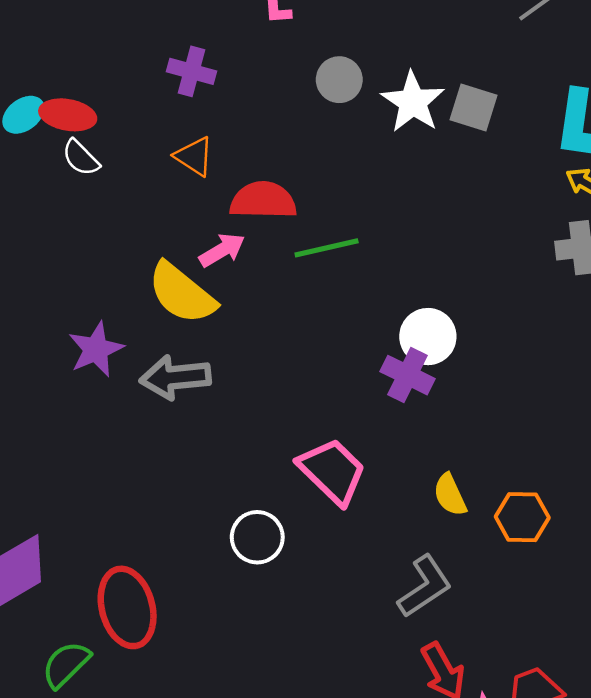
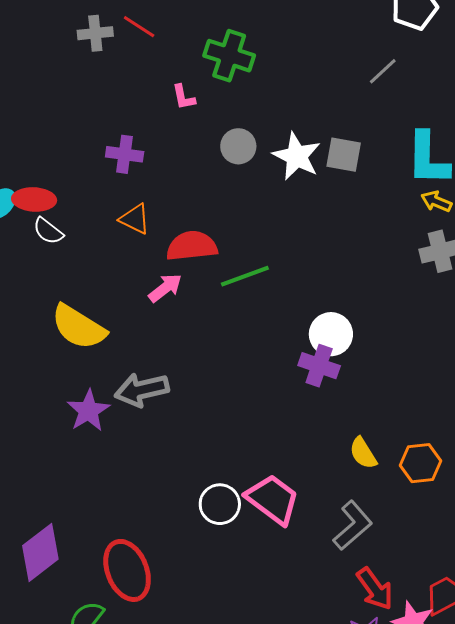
yellow semicircle: (182, 293) -> (79, 327), moved
purple star: (96, 349) -> (88, 411), moved
pink trapezoid: (332, 471) -> (273, 499), moved

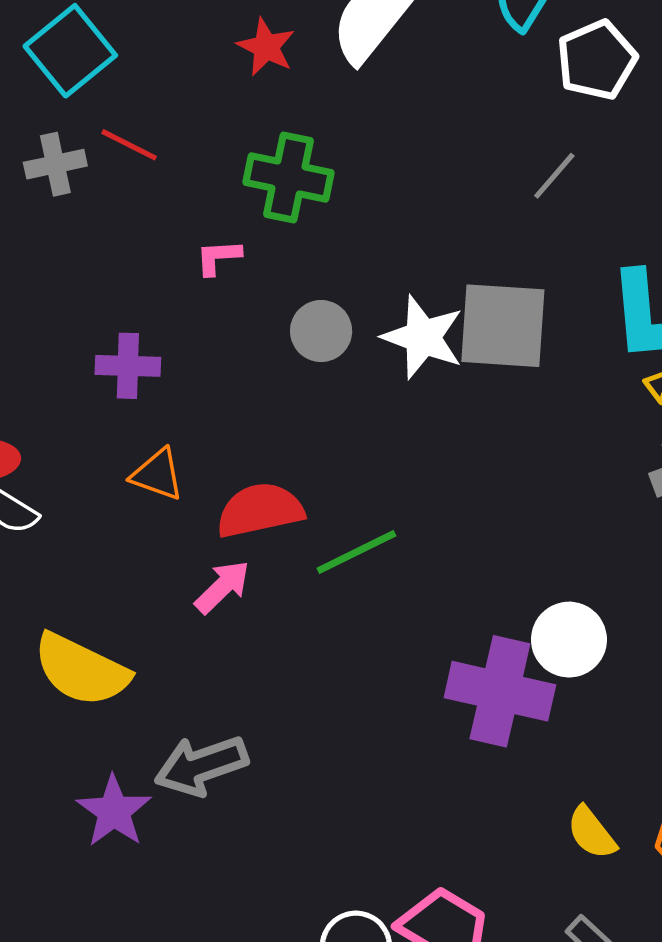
pink L-shape: (184, 97) -> (218, 257), turned 104
gray square: (344, 155) -> (503, 326), size x1.5
white circle: (331, 334) -> (569, 640), moved
purple cross: (319, 366) -> (500, 691), size x1.5

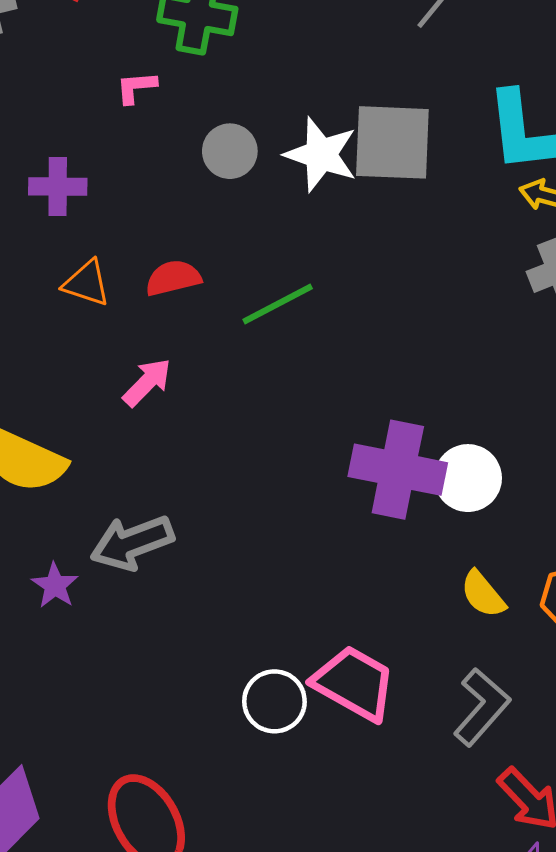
red semicircle: (260, 510) -> (173, 278), moved, size x0.7
green line: (356, 552) -> (278, 304), moved
white circle: (569, 640) -> (468, 478), moved
purple star: (114, 811) -> (55, 585), size x0.7

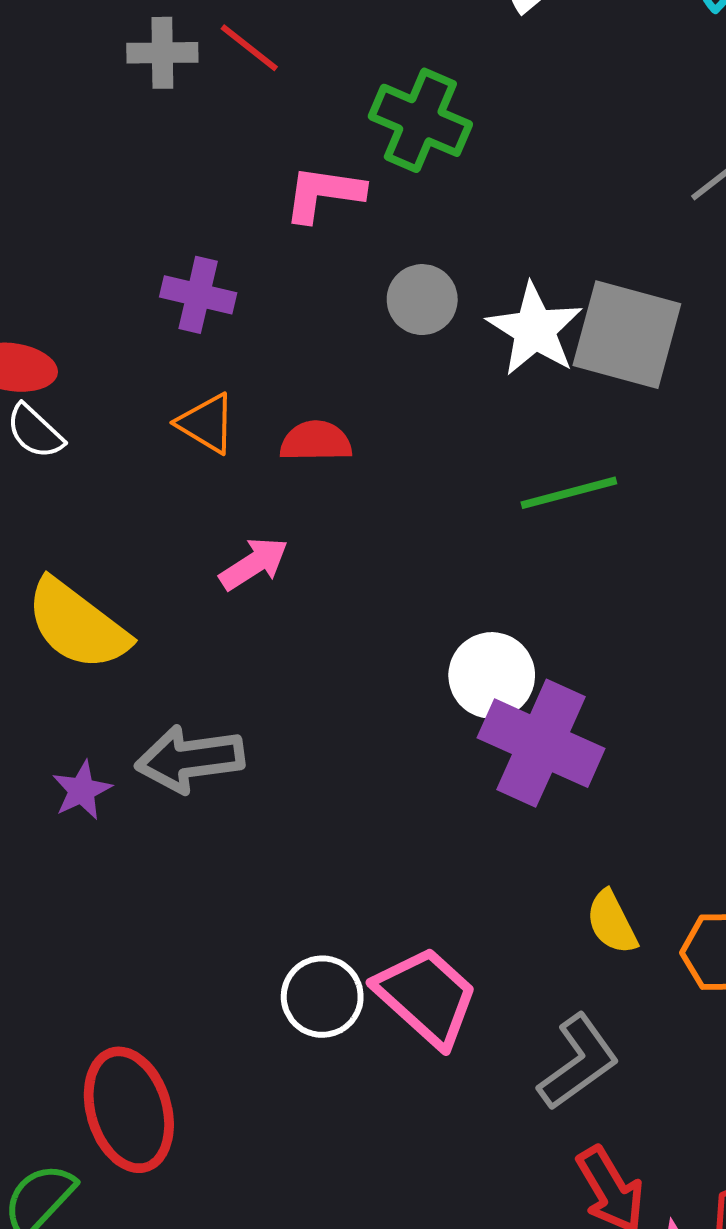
pink L-shape: (136, 87) -> (324, 194), size x1.5
green line: (278, 304) -> (569, 493), moved
white circle: (468, 478) -> (492, 675), moved

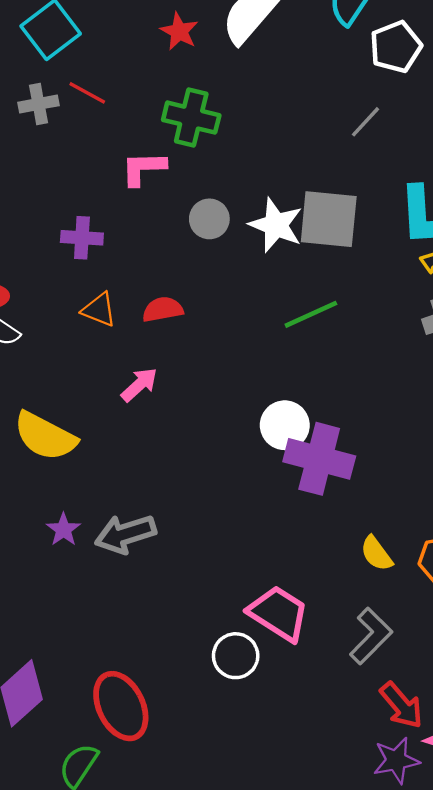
gray arrow: (190, 759) -> (125, 534), moved
white circle: (322, 997) -> (236, 656), moved

